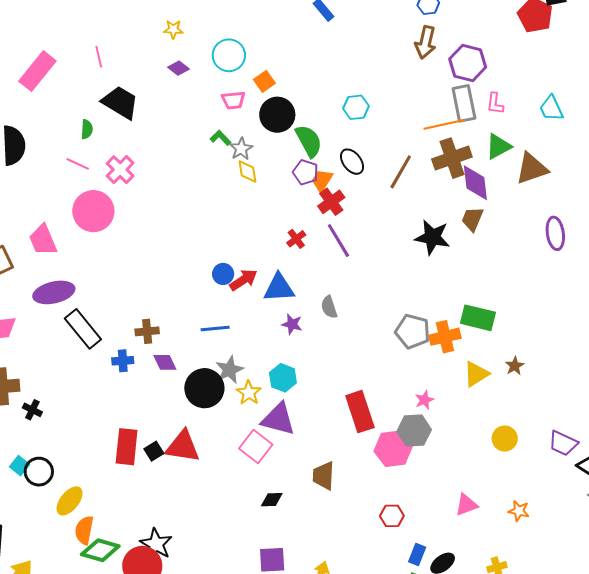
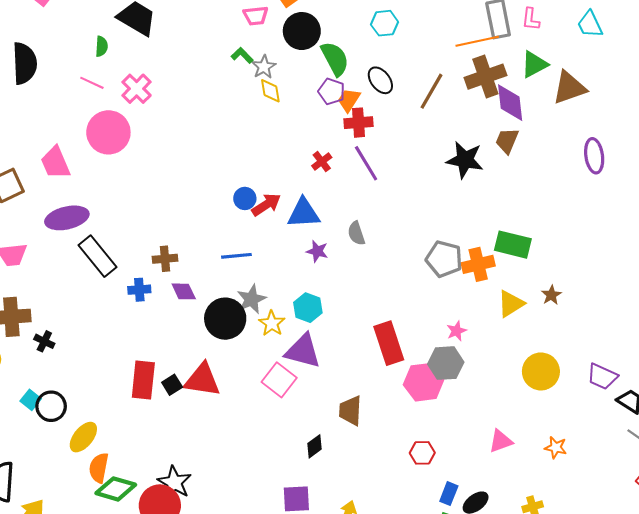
red cross: (331, 202) -> (359, 123), turned 32
yellow circle: (505, 439) -> (541, 371), size x1.4
black diamond: (272, 500) -> (314, 446), moved, turned -35

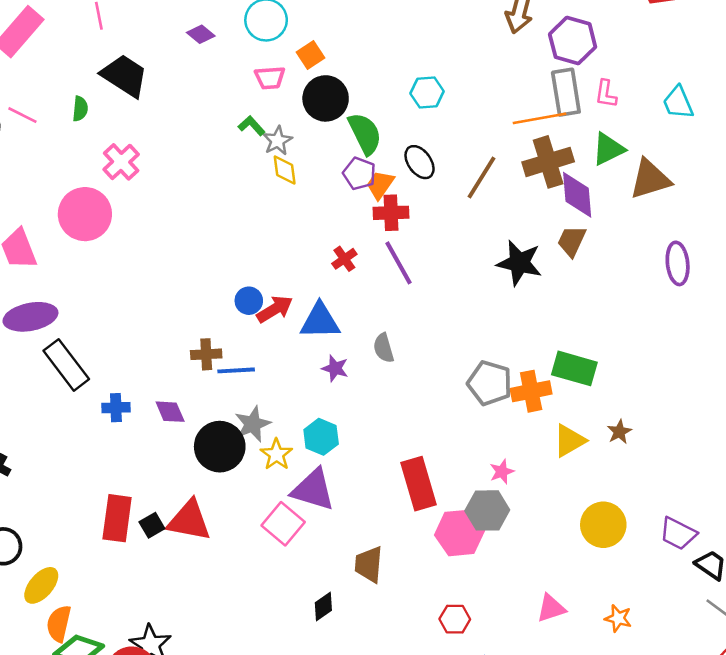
pink line: (92, 83) -> (22, 115), moved
brown cross: (165, 259) -> (206, 354), moved

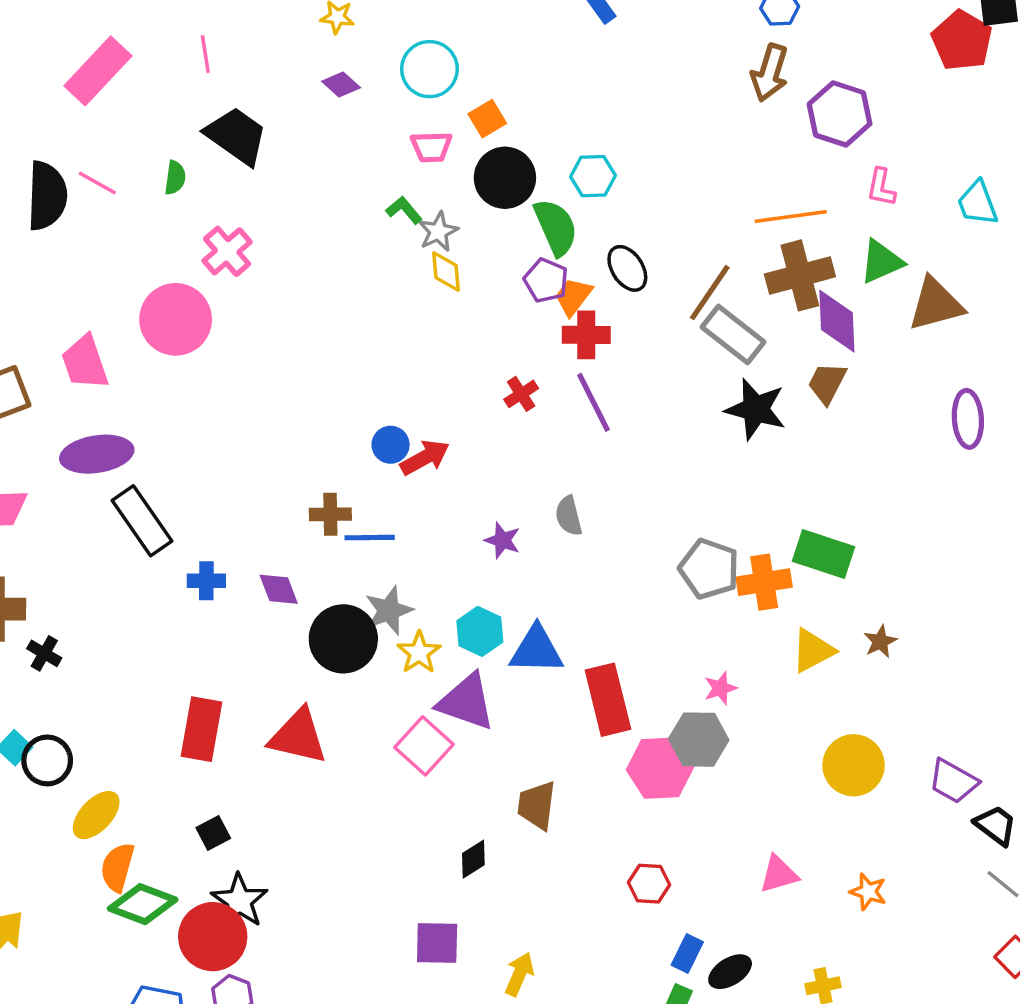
cyan hexagon: (427, 92) -> (593, 176), moved
gray rectangle: (566, 92) -> (733, 334), moved, turned -45
blue triangle: (320, 321) -> (536, 650), moved
black square: (152, 525) -> (213, 833), moved

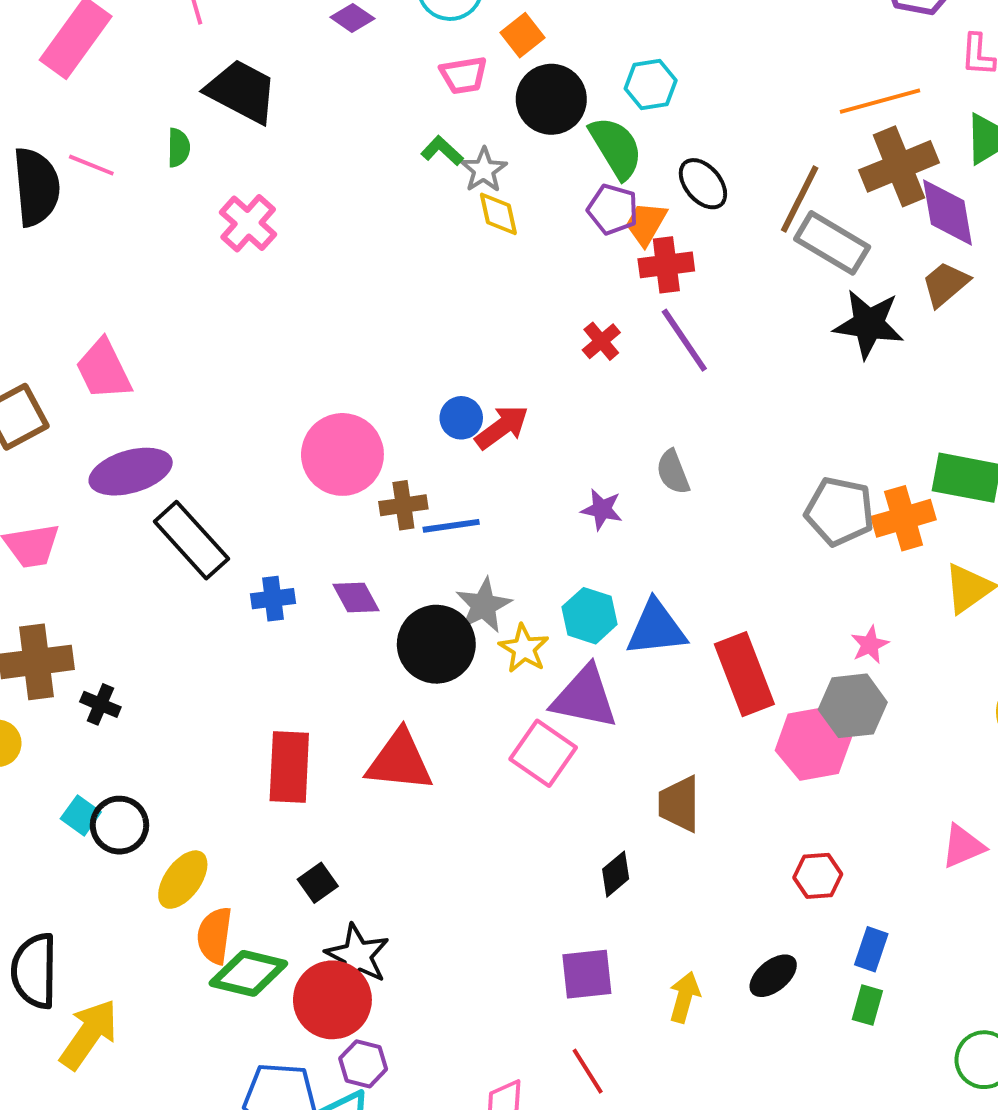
pink circle: (176, 319) -> (342, 454), moved
brown trapezoid: (827, 383) -> (945, 284), turned 30
black ellipse: (730, 972) -> (773, 976), moved

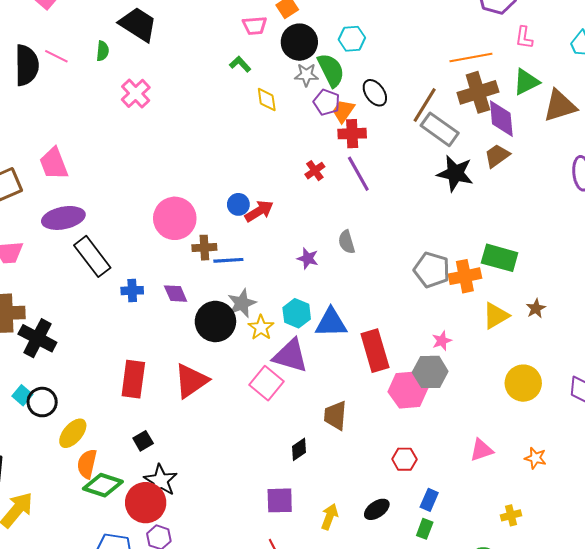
gray star: (484, 170) -> (306, 75), moved, turned 30
black cross: (100, 704) -> (37, 338), size x1.8
red triangle: (400, 761) -> (191, 381), turned -45

